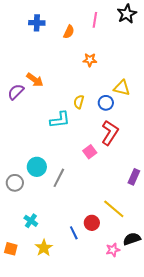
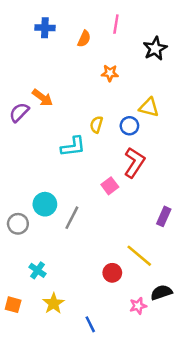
black star: (127, 14) -> (155, 49), moved
blue line: (74, 233) -> (90, 324), moved

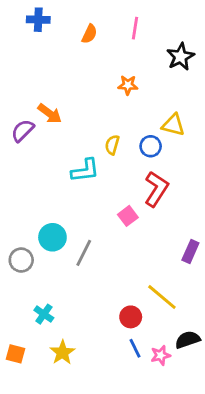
blue cross: (45, 28) -> (38, 20), moved
orange semicircle: (84, 39) -> (89, 34), moved
blue line: (90, 324) -> (135, 348), moved

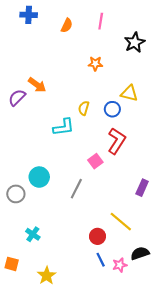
gray line: (84, 253) -> (76, 189), moved
yellow star: (62, 352) -> (47, 276), moved

